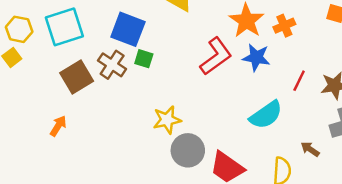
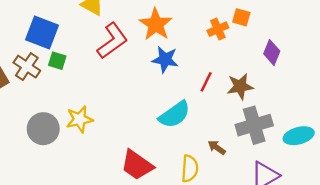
orange cross: (284, 26) -> (218, 29), moved
red L-shape: (216, 56) -> (112, 41), moved
gray circle: (188, 150) -> (43, 129), moved

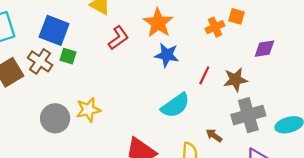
red L-shape: (112, 41) -> (118, 38), size x0.7
purple diamond: (272, 52) -> (264, 49), turned 60

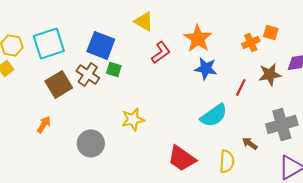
brown star: (235, 80) -> (270, 74), moved
gray circle: (55, 118) -> (91, 143), moved

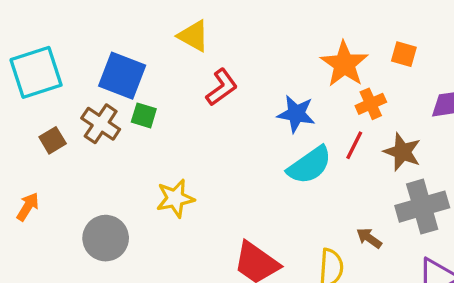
orange star: (198, 38) -> (344, 64), moved
orange cross: (251, 42) -> (371, 104), moved
brown star: (270, 74) -> (402, 152), moved, turned 30
brown square: (59, 84) -> (53, 140), size x0.6
cyan semicircle: (214, 115) -> (309, 165), moved

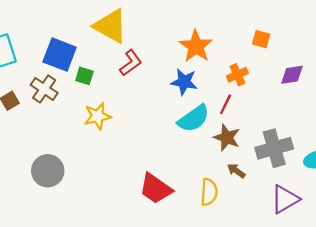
yellow triangle: (193, 36) -> (111, 26), size x1.5
orange star: (344, 64) -> (196, 46), moved
green square: (144, 115) -> (84, 76), moved
brown star: (402, 152) -> (227, 138), moved
yellow star: (175, 198) -> (98, 116), moved

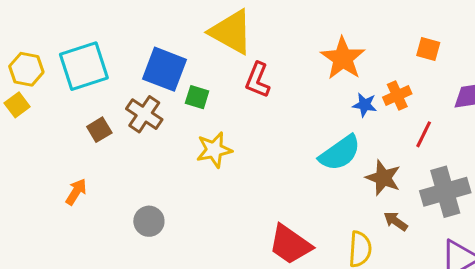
red L-shape: (131, 63) -> (258, 80), turned 148
blue star: (184, 82) -> (365, 105), moved, size x0.7
red line: (226, 104) -> (424, 134), moved
gray circle: (48, 171) -> (149, 221), size x0.7

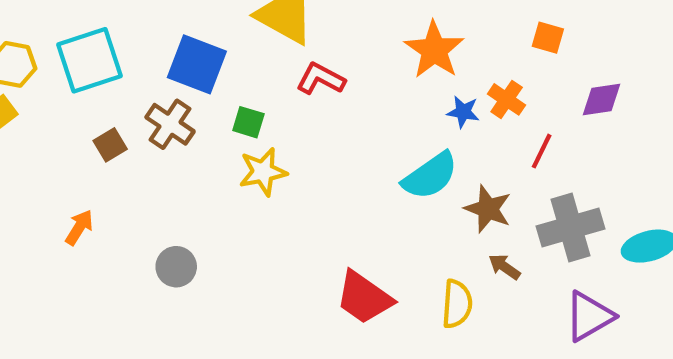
red L-shape: (258, 80) -> (321, 79), turned 96
orange cross: (397, 96) -> (507, 99), turned -32
green square: (197, 97) -> (248, 122), moved

